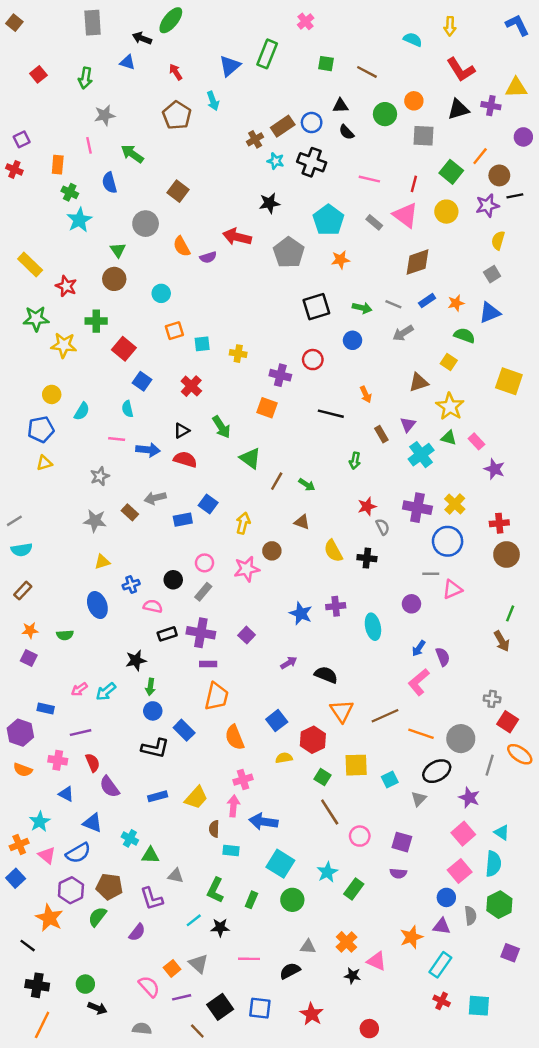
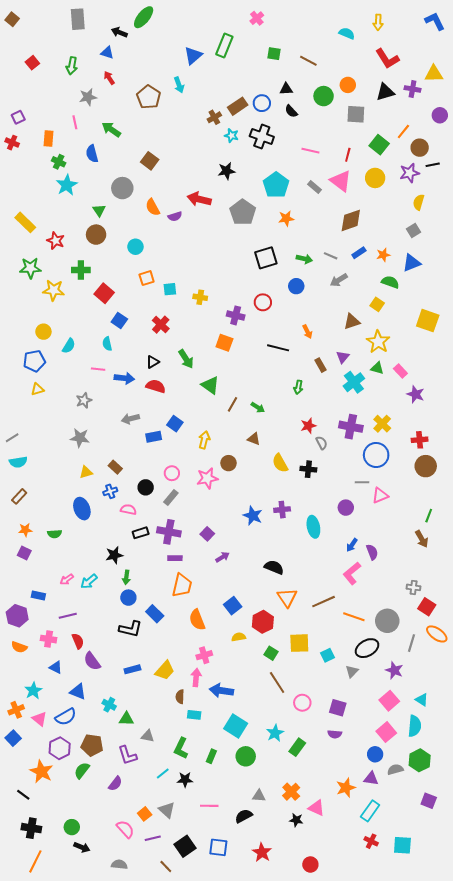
red arrow: (176, 72) -> (109, 78), moved
brown rectangle: (130, 512) -> (115, 467), moved
purple arrow: (289, 663) -> (222, 557), moved
gray semicircle: (470, 915) -> (395, 769), turned -98

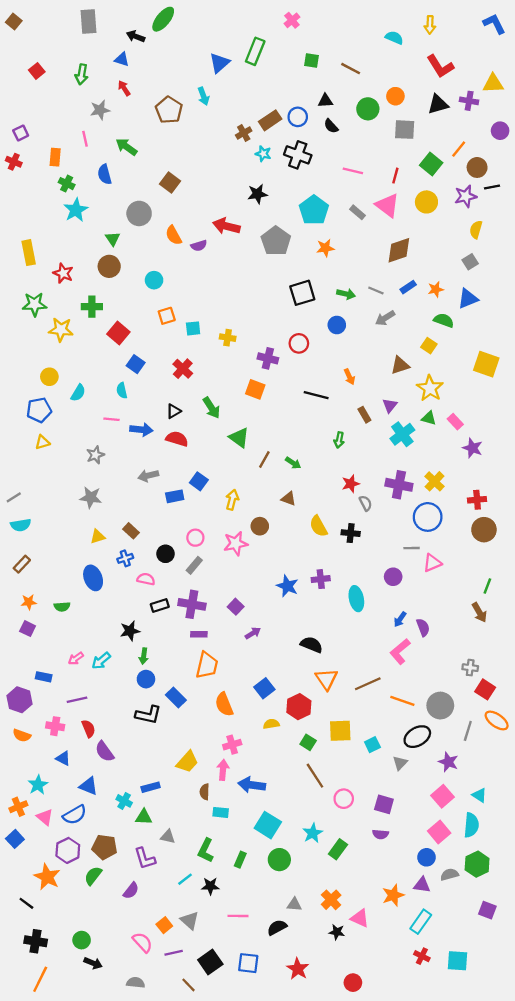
yellow rectangle: (25, 222) -> (29, 253), turned 35
blue rectangle: (132, 669) -> (151, 787), moved

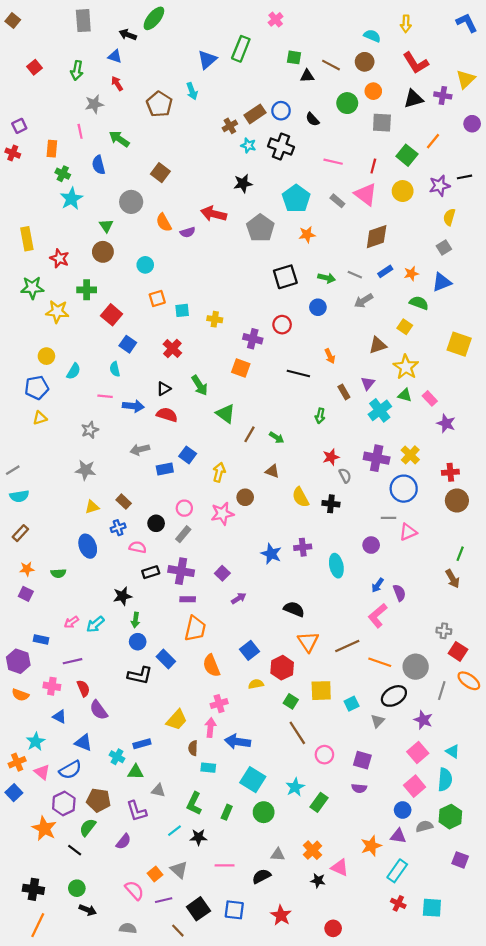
yellow triangle: (493, 84) -> (466, 79), turned -42
black triangle: (325, 101) -> (307, 76), moved
brown circle: (477, 167) -> (365, 62), moved
black line: (26, 903) -> (75, 850), moved

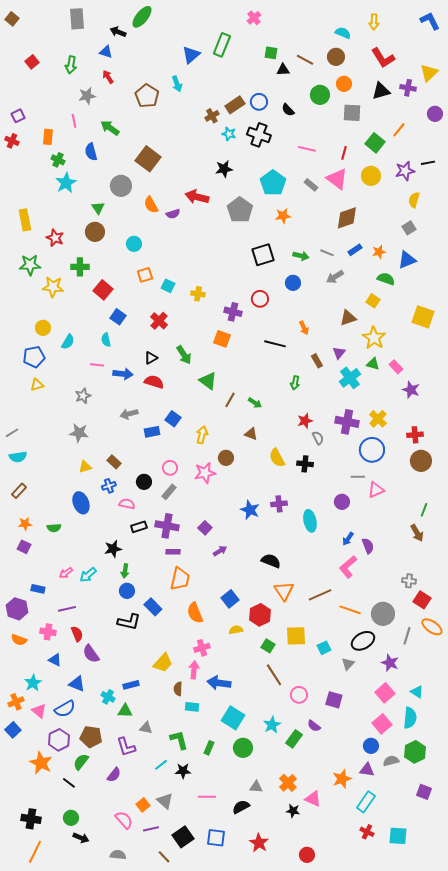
brown square: (160, 173) -> (148, 159), size x1.4
cyan square: (182, 310) -> (168, 286), turned 32
purple semicircle: (359, 788) -> (314, 726), moved, turned 32
green L-shape: (194, 803) -> (179, 740), turned 140

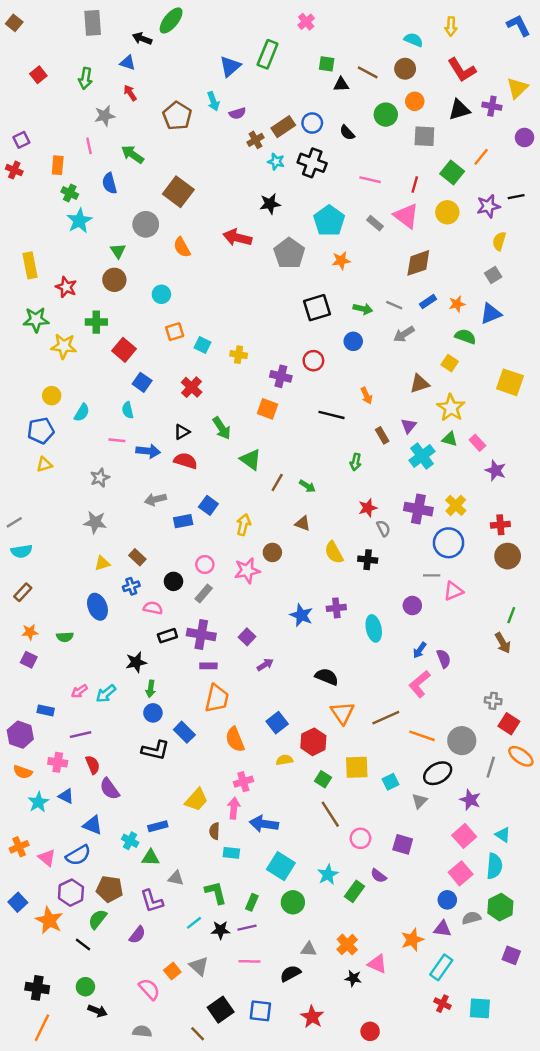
purple semicircle: (173, 214) -> (237, 113), moved
cyan star: (33, 683) -> (38, 802), moved
blue square: (13, 730) -> (18, 902), moved
purple line: (151, 829) -> (247, 928), moved

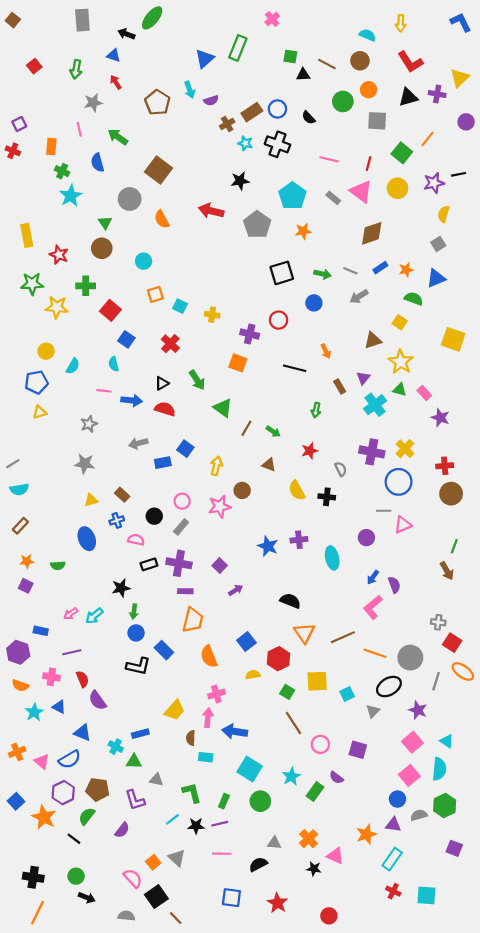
red star: (368, 508) -> (310, 451), moved
black square: (221, 1010) -> (156, 897), moved

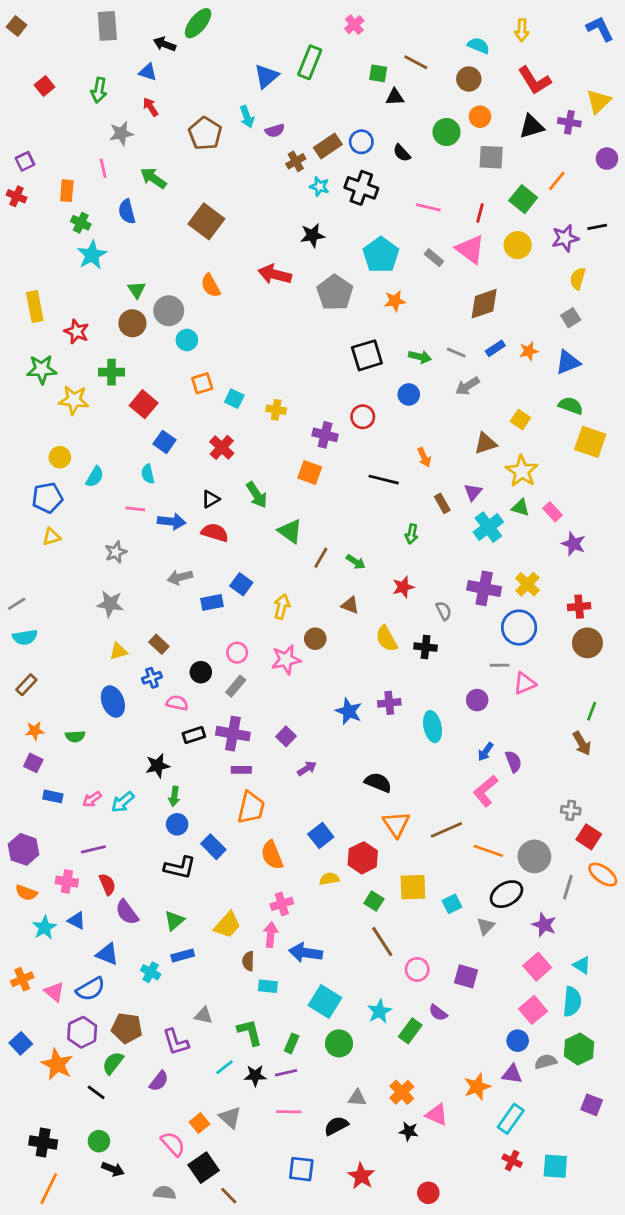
brown line: (327, 64) -> (416, 62), moved
gray circle: (130, 199) -> (169, 311), moved
green semicircle: (414, 299) -> (571, 406), moved
blue rectangle: (41, 631) -> (53, 796), moved
green triangle: (134, 762) -> (174, 921), moved, turned -42

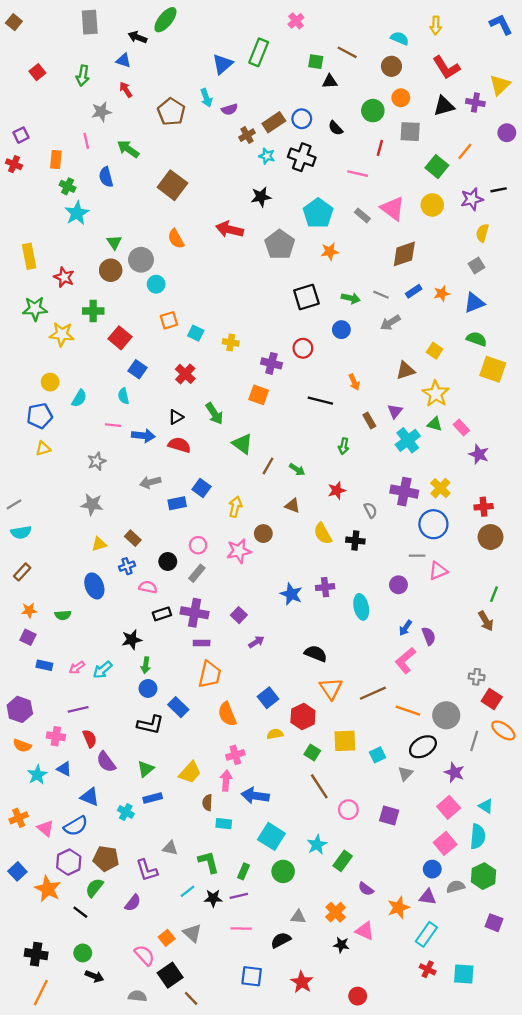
red line: (480, 213) -> (380, 148), moved
purple semicircle: (438, 1013) -> (366, 889), moved

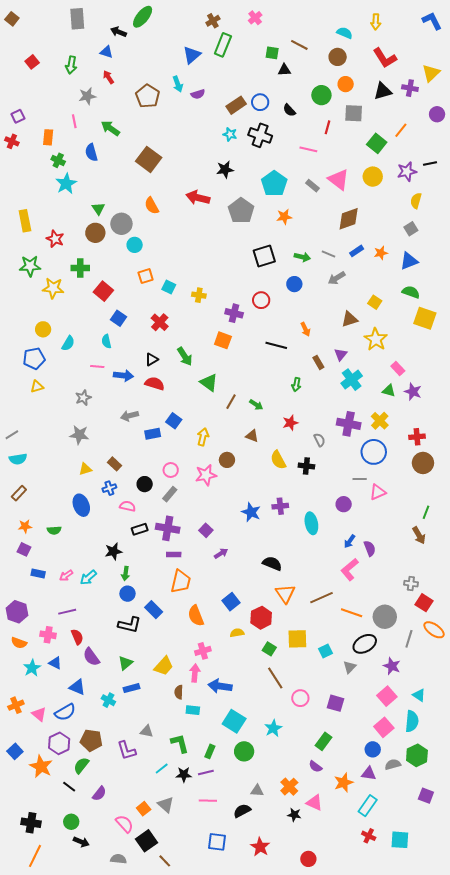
brown cross: (247, 135) -> (213, 21), moved
green triangle: (435, 424) -> (389, 391), moved
green rectangle: (343, 861) -> (323, 741), moved
purple semicircle: (133, 903) -> (99, 794), moved

